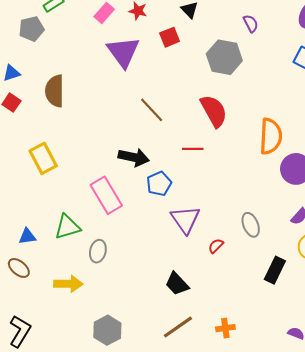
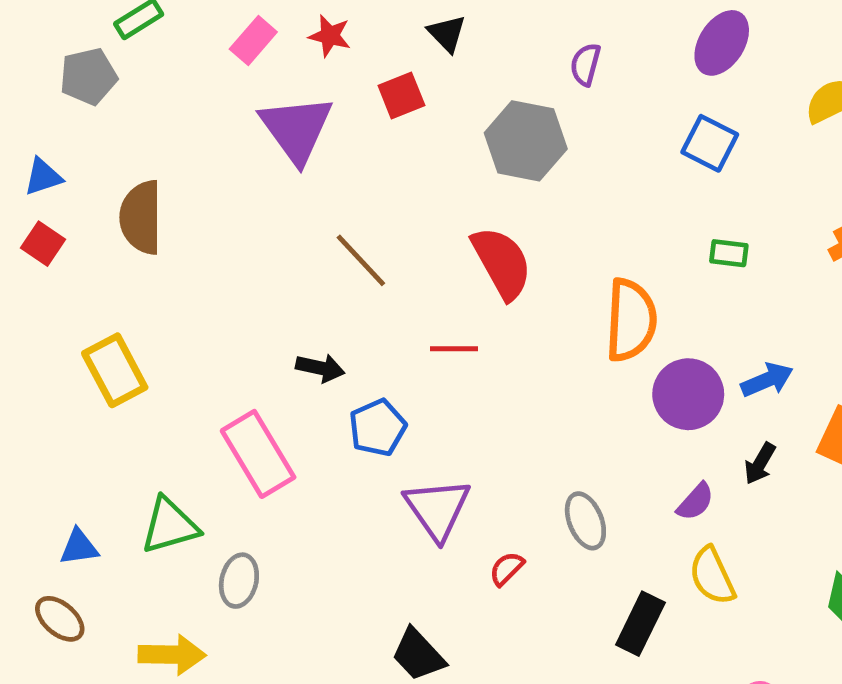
purple semicircle: (251, 24) -> (585, 64), turned -138
black arrow: (134, 157) -> (320, 368), size x0.7

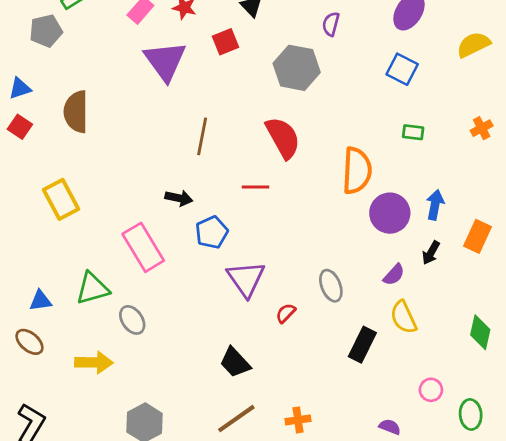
brown line: (361, 260) -> (202, 136), turned 54
blue arrow: (767, 380) -> (435, 205), turned -56
gray ellipse: (239, 581) -> (132, 320), turned -48

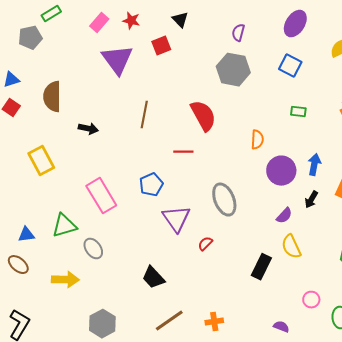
gray hexagon: (297, 68) -> (233, 70), moved
orange semicircle: (357, 171) -> (257, 140), size x0.6
black arrow: (179, 198) -> (88, 129), moved
gray ellipse: (331, 286) -> (224, 200), moved, size x1.4
black trapezoid: (235, 362) -> (153, 278), moved

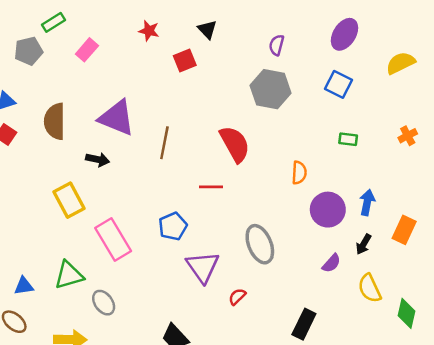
pink rectangle: (99, 23) -> (87, 50), moved
purple triangle: (117, 60) -> (117, 118), moved, turned -32
yellow rectangle: (41, 161) -> (69, 200), moved
yellow semicircle: (291, 247) -> (370, 288), moved

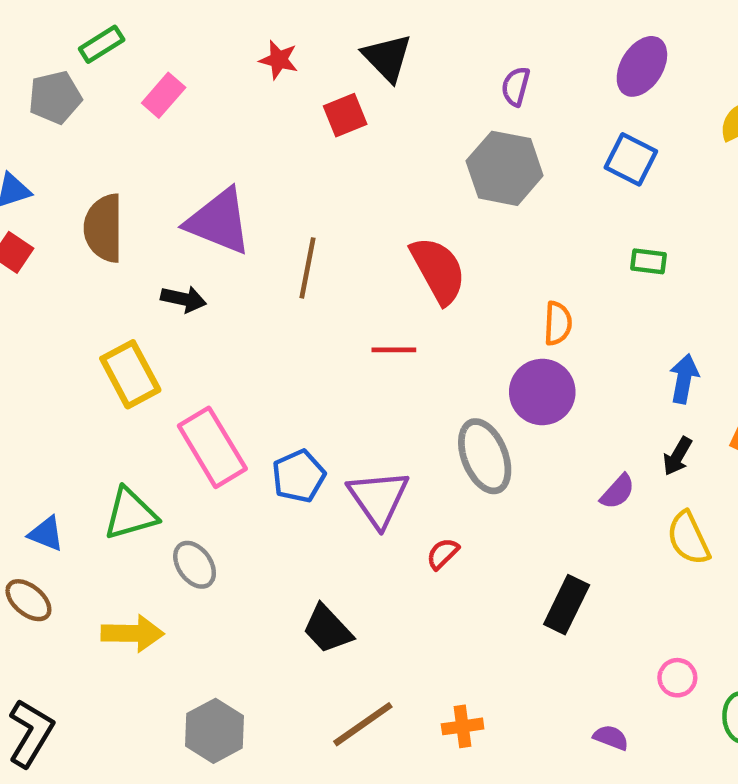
black triangle: (207, 30) -> (387, 58), size x1.4
purple circle: (328, 210) -> (542, 392), moved
blue pentagon: (173, 226) -> (299, 476), moved
blue triangle: (24, 286) -> (46, 534), turned 30

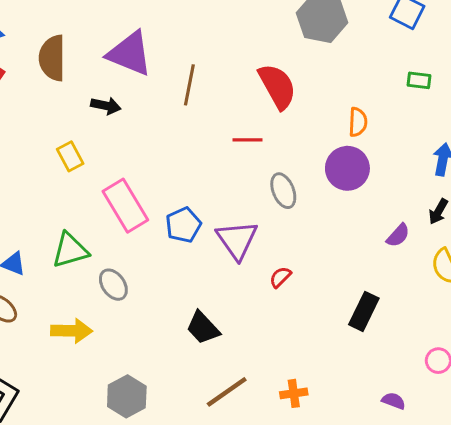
yellow rectangle: (130, 374) -> (70, 156), size x0.7
gray ellipse: (485, 456) -> (283, 191), moved, size x0.7

